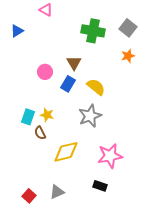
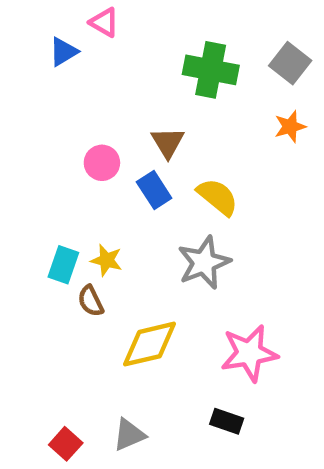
blue triangle: (17, 31) -> (63, 52), moved
blue rectangle: (68, 84) -> (154, 190), turned -63

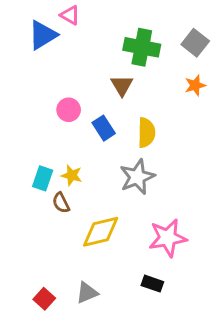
blue triangle: (63, 52) -> (43, 35), size x1.5
brown triangle: (168, 142) -> (122, 85), moved
yellow semicircle: (218, 197) -> (146, 133), turned 52

